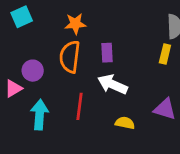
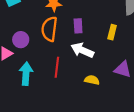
yellow rectangle: (165, 54) -> (112, 32), moved

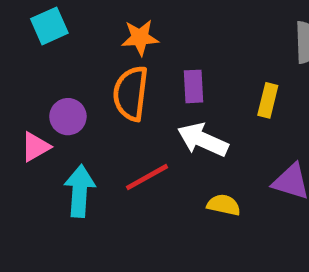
red line: (57, 67) -> (147, 177), turned 54

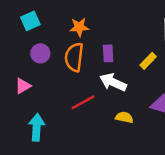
yellow rectangle: (268, 100) -> (148, 61), turned 30
purple circle: (68, 117) -> (40, 53), moved
cyan arrow: (80, 191) -> (37, 127), moved

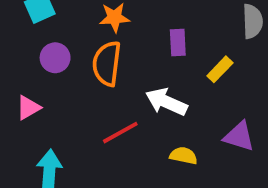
purple rectangle: (108, 53) -> (178, 42), moved

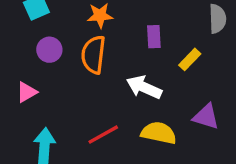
red line: (120, 133) -> (103, 135), moved
yellow semicircle: (184, 156) -> (159, 133), size x1.5

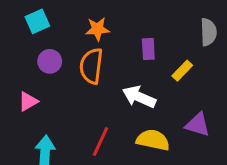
red line: (103, 135) -> (101, 142), turned -36

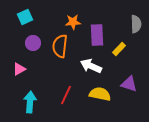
orange star: (97, 29) -> (73, 22), moved
purple rectangle: (148, 49) -> (97, 35), size x1.5

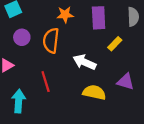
purple rectangle: (97, 35) -> (99, 18), moved
red line: (66, 95) -> (46, 82), moved, turned -42

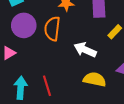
purple circle: (22, 37) -> (24, 25), size x1.5
red line: (46, 82) -> (47, 86), moved

